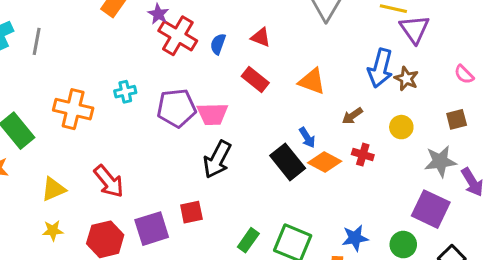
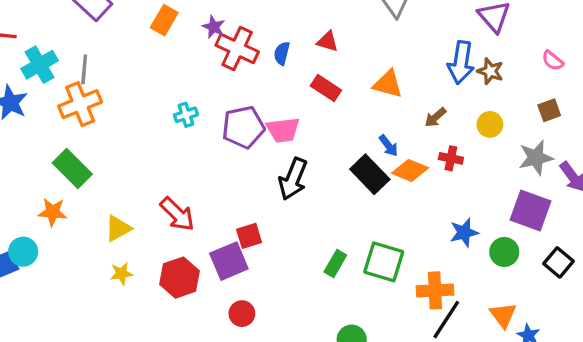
orange cross: (73, 109) -> (80, 104), moved, turned -30
red square: (191, 212) -> (249, 236), moved
blue star: (355, 238) -> (464, 233), moved

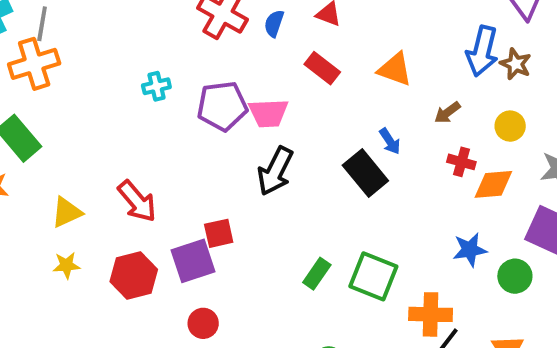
orange diamond: (410, 170) -> (493, 184), moved, turned -32

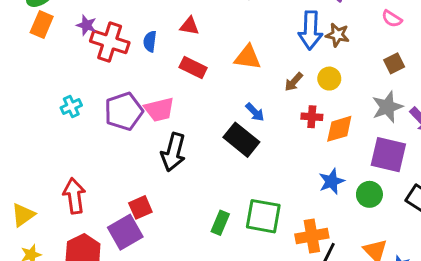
yellow circle: (510, 126) -> (329, 79), moved
red arrow: (137, 201) -> (74, 196), turned -136

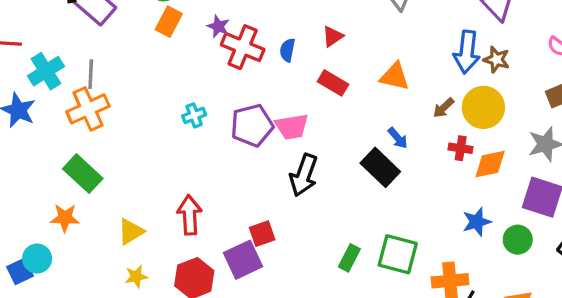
red triangle: (189, 26) -> (333, 36), turned -48
yellow circle: (329, 79) -> (483, 107), size x1.6

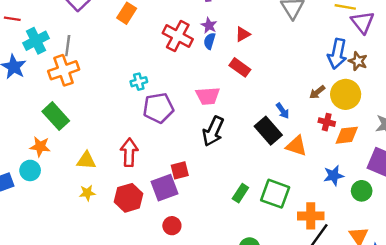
purple star: (218, 26) -> (209, 25), moved
orange triangle: (395, 76) -> (296, 146), moved
purple pentagon: (252, 125) -> (158, 108), moved
yellow triangle: (131, 231) -> (86, 160), turned 30
cyan circle: (37, 259) -> (30, 170), moved

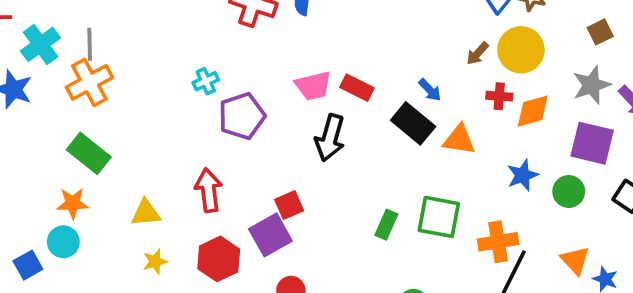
red rectangle: (240, 67) -> (357, 88), moved

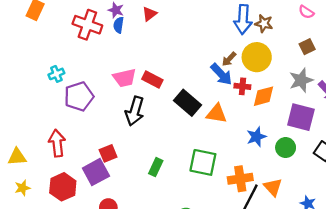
blue arrow: (430, 90) -> (221, 74), moved, size x1.5
green rectangle: (386, 225) -> (156, 167), moved
orange triangle: (575, 260) -> (273, 187), moved

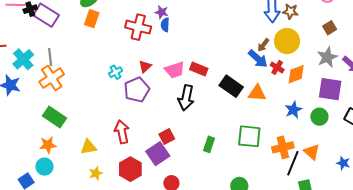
red triangle: (149, 14) -> (145, 67), moved
red cross: (242, 86) -> (277, 67), turned 32

